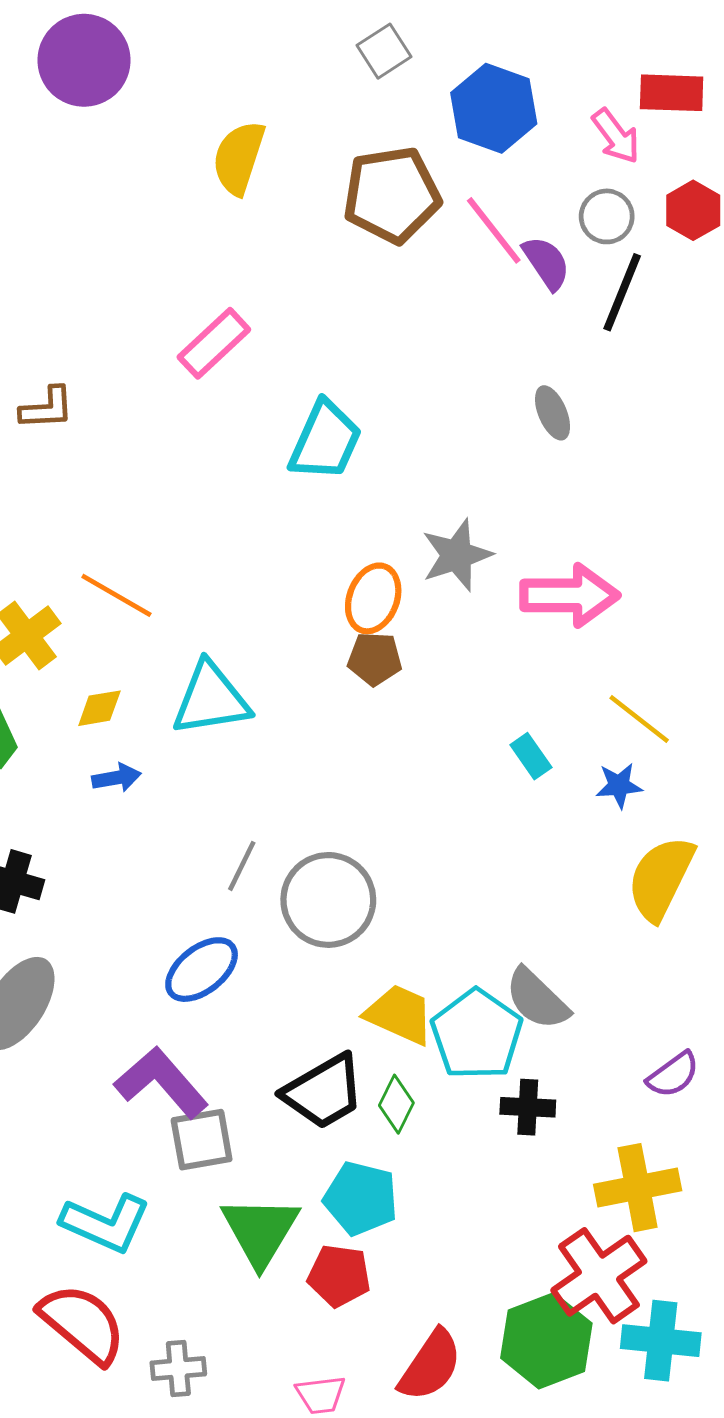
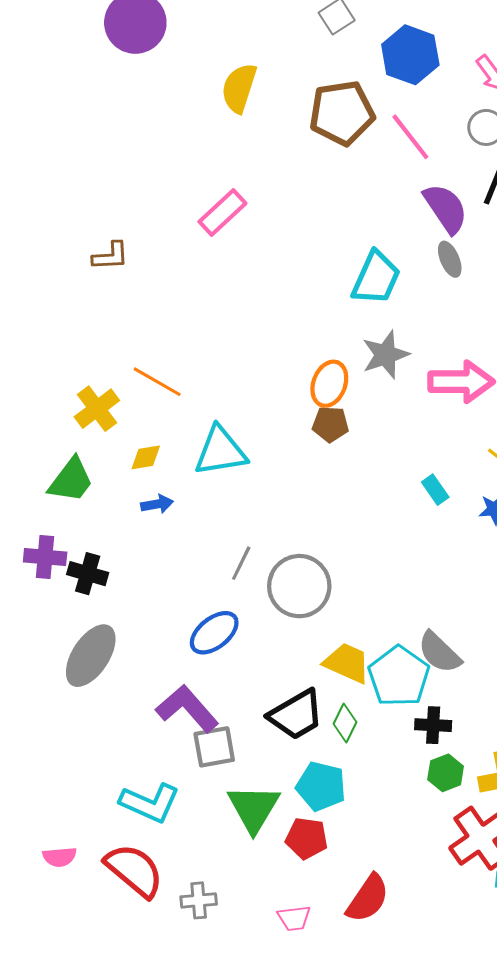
purple semicircle: (546, 263) -> (446, 208), moved, size x1.4
cyan trapezoid: (325, 441) -> (376, 278), moved
green hexagon: (546, 1341) -> (446, 773), moved, size x0.6

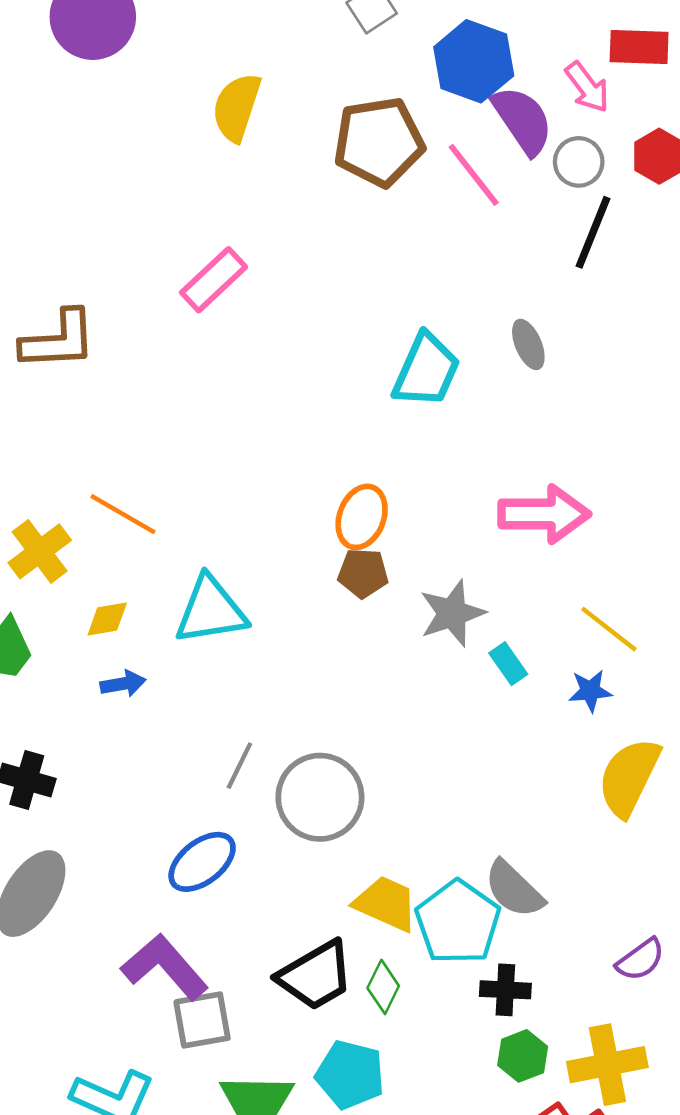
purple semicircle: (446, 208) -> (523, 120), moved
brown L-shape: (110, 256) -> (58, 340), size x1.5
gray star: (385, 355) -> (452, 613), moved

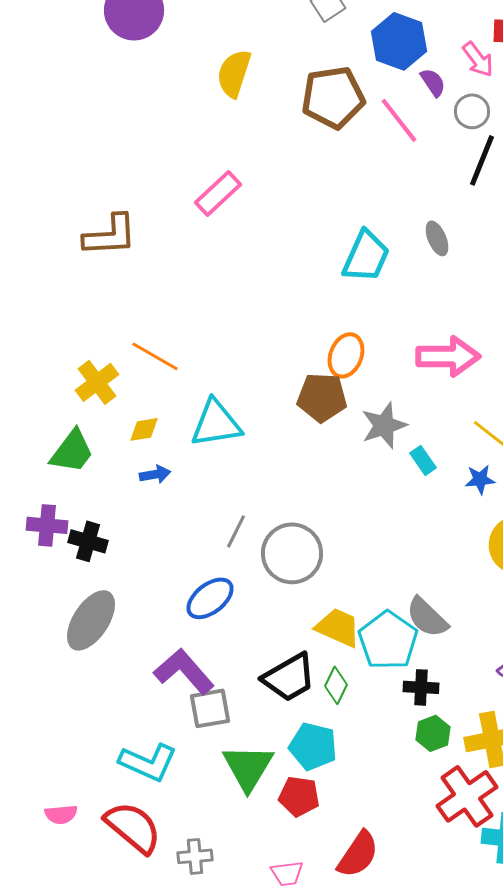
purple semicircle: (523, 120) -> (433, 82), size x0.6
orange ellipse: (362, 517) -> (346, 355), moved
brown pentagon: (363, 573) -> (322, 397), size x1.4

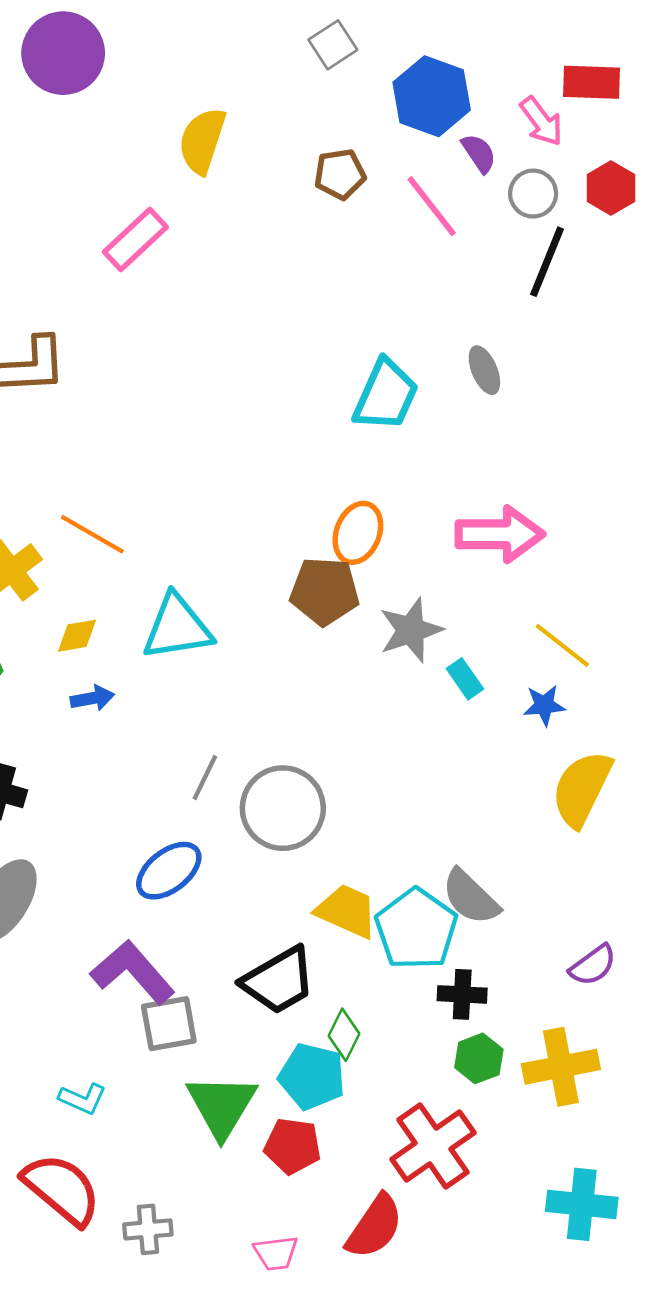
brown pentagon: (333, 97) -> (340, 174), size x0.6
pink rectangle: (218, 193) -> (135, 239), moved
green diamond: (336, 685) -> (344, 1035), moved
cyan L-shape: (148, 762) -> (83, 1099), size x0.6
red cross: (467, 796) -> (433, 1146), moved

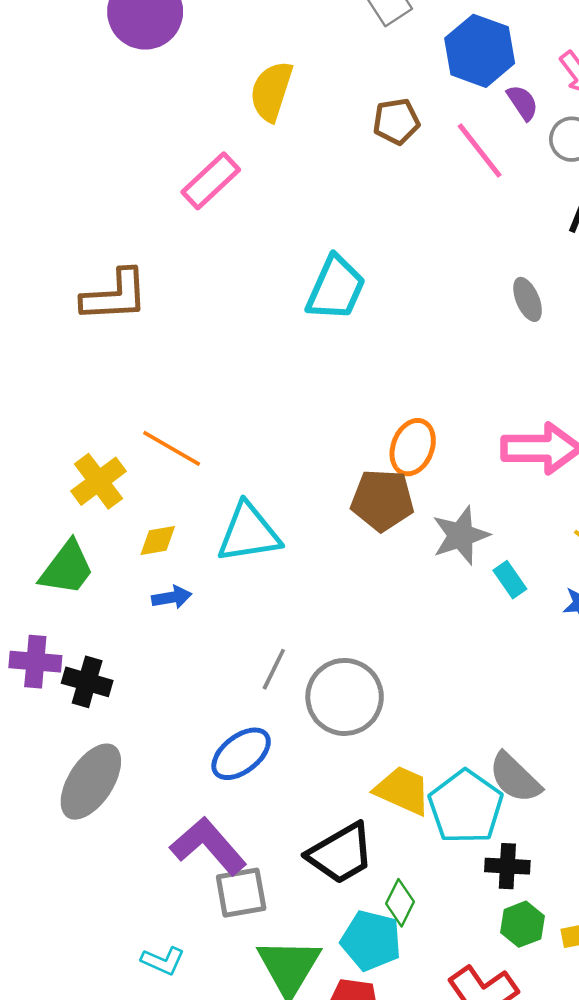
cyan trapezoid: (386, 395) -> (336, 288), moved

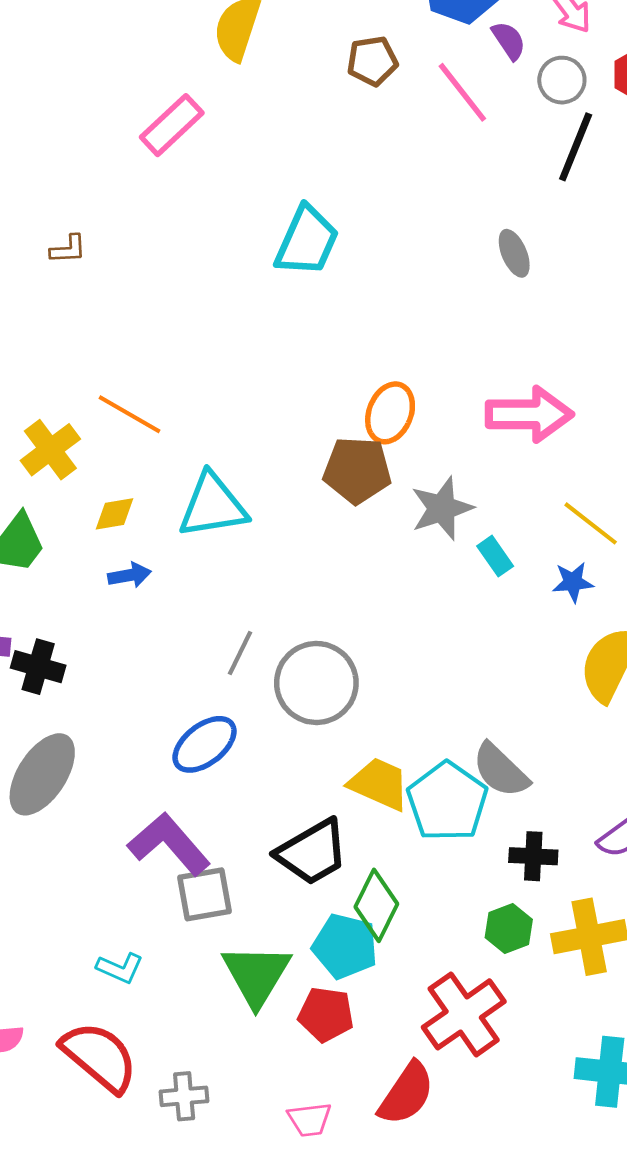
brown L-shape: (115, 296) -> (68, 249), size x0.5
black cross: (507, 866) -> (533, 856), moved
green diamond: (400, 903) -> (376, 905), size x1.4

